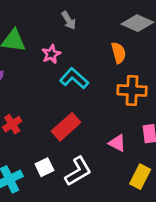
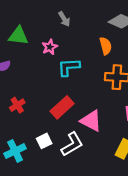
cyan L-shape: (74, 78) -> (69, 67), turned -45
pink triangle: (117, 143) -> (91, 121), moved, size x1.5

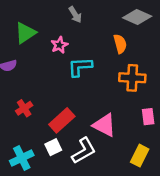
green triangle: (18, 36) -> (25, 33), turned -40
red rectangle: (62, 107) -> (62, 120), moved

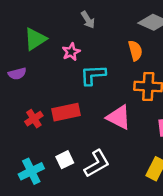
red rectangle: (62, 120) -> (66, 112), moved, turned 30
pink triangle: (104, 125) -> (119, 117), moved

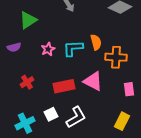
orange semicircle: (135, 51) -> (96, 42), moved
pink star: (71, 52) -> (48, 49), moved
red rectangle: (66, 112) -> (64, 86), moved

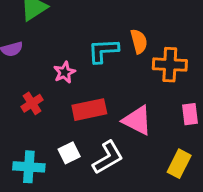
pink star: (48, 49) -> (65, 72), moved
pink triangle: (93, 81) -> (137, 120), moved
cyan cross: (25, 123) -> (29, 167), turned 30

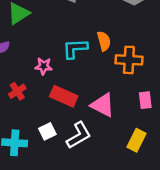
pink star: (65, 72) -> (44, 66), turned 30
red rectangle: (89, 110) -> (64, 96), turned 36

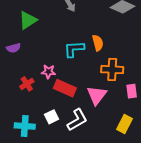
orange cross: (129, 60) -> (112, 70), moved
pink star: (44, 66) -> (48, 72), moved
pink triangle: (103, 105) -> (97, 95), turned 40

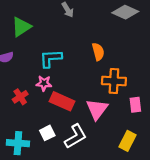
cyan L-shape: (74, 49) -> (51, 58), moved

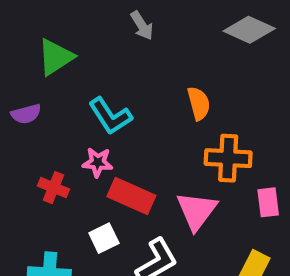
cyan L-shape: (51, 58) -> (110, 116), turned -120
red cross: (20, 97) -> (53, 188), turned -35
white square: (47, 133) -> (104, 238), moved

